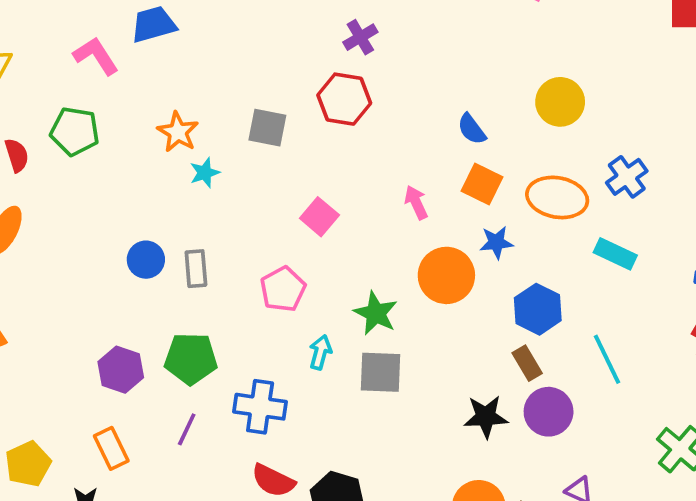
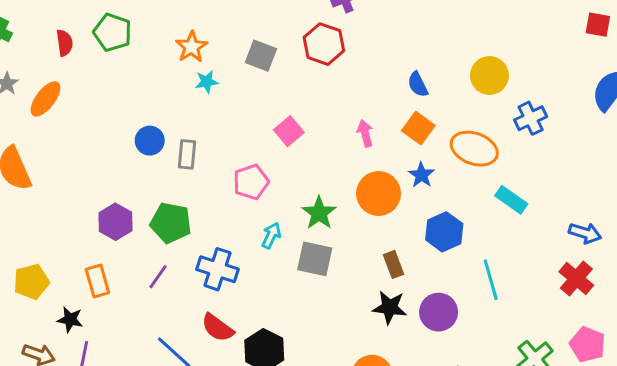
blue cross: (627, 177) -> (531, 118), moved
blue star: (496, 242) -> (421, 175), turned 30
brown rectangle: (527, 363) -> (394, 264), moved

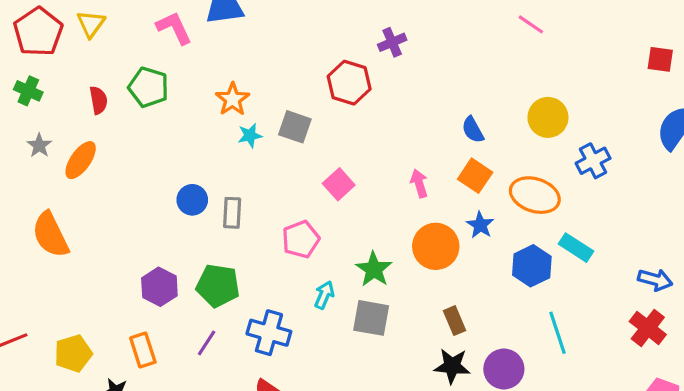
red hexagon: (324, 44) -> (349, 83), moved
gray square: (261, 56) -> (295, 127), moved
blue hexagon: (444, 232) -> (532, 266), moved

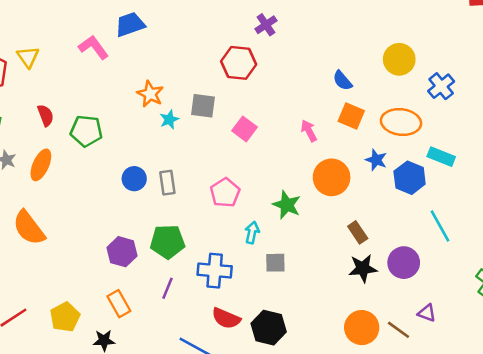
green pentagon: (148, 87) -> (86, 131), moved
pink square: (339, 184) -> (245, 129), moved
blue star: (480, 225) -> (376, 160), moved
gray square: (371, 318) -> (275, 263), moved, size x0.7

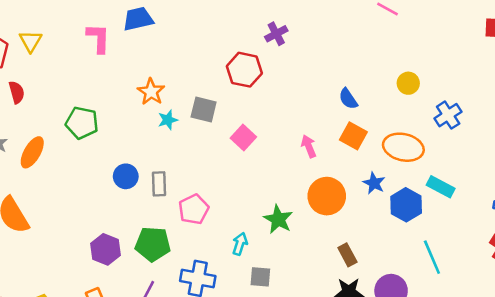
pink L-shape: (94, 47) -> (98, 38), turned 32
yellow circle: (399, 59) -> (408, 83), size x0.7
red semicircle: (46, 115) -> (17, 92), moved
pink pentagon: (225, 193) -> (194, 209), moved

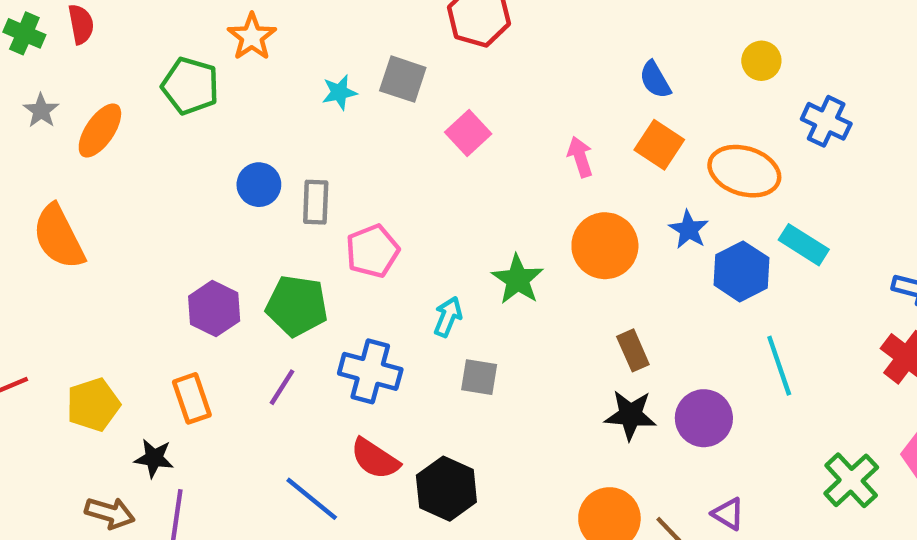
orange star: (151, 92) -> (252, 37), moved
blue cross: (448, 115) -> (826, 121), turned -36

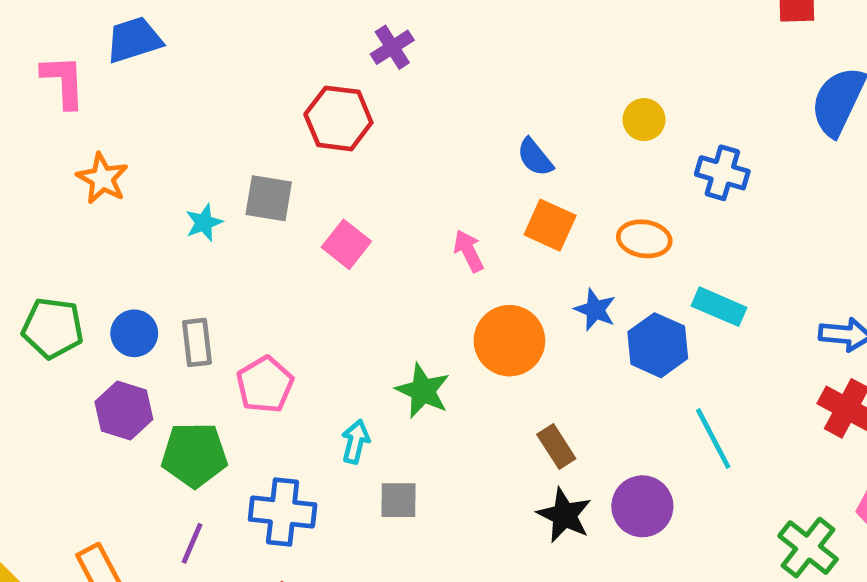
green pentagon: (190, 86) -> (53, 328), moved
orange ellipse: (744, 171) -> (644, 239), size x0.7
purple hexagon: (214, 309) -> (124, 411), moved
black star: (630, 415) -> (564, 515), turned 30

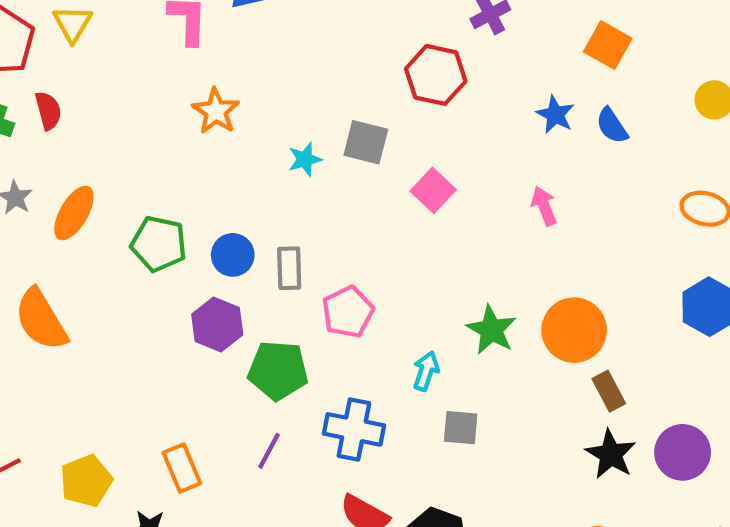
orange square: (550, 225) -> (608, 45), moved
blue star: (595, 310) -> (555, 115), moved
orange circle: (509, 341) -> (574, 330), moved

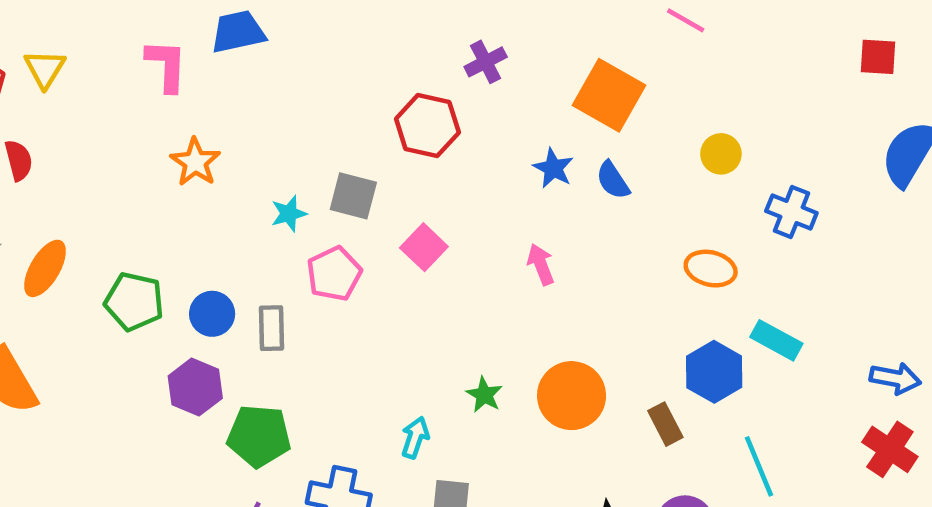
orange square: (608, 45) -> (609, 95), size x1.4
pink pentagon: (348, 312) -> (334, 274), moved
green star: (491, 330) -> (484, 395), size x0.7
brown rectangle: (609, 391) -> (665, 424), moved

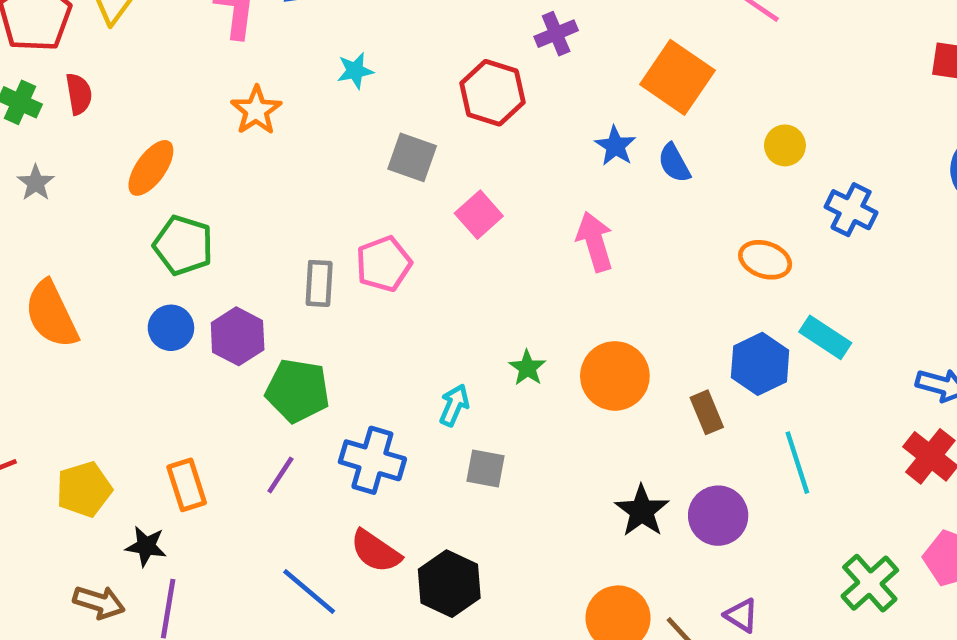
cyan star: (289, 214) -> (355, 71), moved
pink arrow: (541, 264) -> (595, 242), size x1.4
orange ellipse: (45, 268) -> (151, 168), moved
pink pentagon: (334, 274) -> (384, 264), moved
blue circle: (212, 314) -> (171, 328), moved

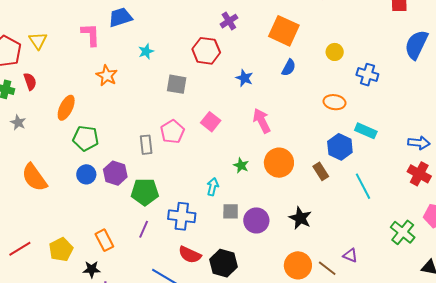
blue star: (615, 146) -> (244, 78), moved
blue semicircle: (674, 163) -> (289, 68), turned -114
pink square: (479, 215) -> (211, 122), moved
pink arrow: (595, 242) -> (262, 121), moved
purple circle: (718, 516) -> (256, 220), moved

